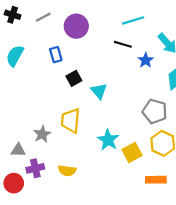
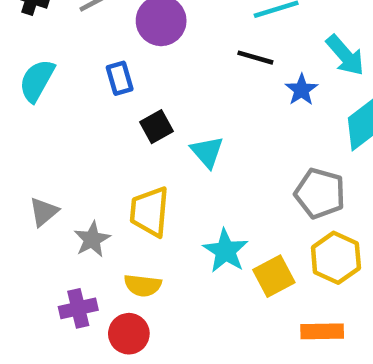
gray triangle: (18, 150) -> (44, 212), moved, turned -42
yellow semicircle: (67, 171) -> (143, 285), moved
red circle: (14, 183) -> (129, 334), moved

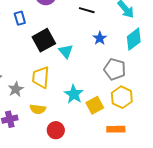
blue rectangle: (120, 78) -> (20, 18), moved
blue star: (301, 90) -> (100, 38), moved
black square: (156, 127) -> (44, 40), size x1.6
red circle: (129, 334) -> (56, 130), moved

